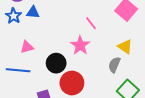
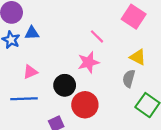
pink star: (80, 45) -> (88, 62), turned 30

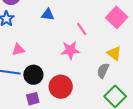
blue triangle: (32, 33) -> (48, 15), moved
black circle: (65, 85) -> (33, 75), moved

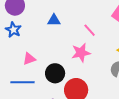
black circle: (33, 75) -> (55, 73), moved

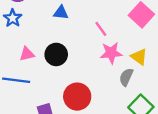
pink star: (81, 53) -> (111, 53), moved
black circle: (55, 73) -> (56, 54), moved

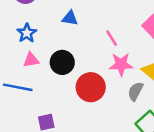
blue star: (13, 18) -> (27, 33), moved
red circle: (77, 97) -> (91, 87), moved

